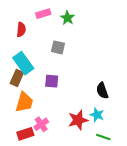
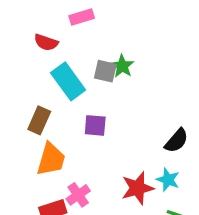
green star: (67, 18) -> (122, 66), moved
red semicircle: (21, 29) -> (46, 42), turned 104
cyan rectangle: (23, 63) -> (68, 81), moved
black semicircle: (102, 91) -> (176, 141), turned -119

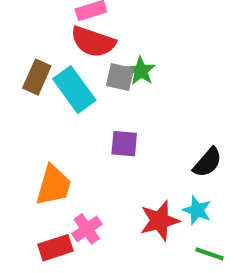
red semicircle: (46, 42) -> (93, 42), moved, size x1.5
brown rectangle: (39, 120) -> (37, 77), moved
purple square: (95, 125) -> (124, 144), moved

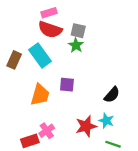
brown rectangle: (37, 77) -> (14, 60), moved
gray square: (120, 77) -> (78, 31), moved
orange trapezoid: (53, 185) -> (40, 95), moved

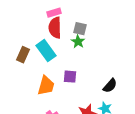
red semicircle: (50, 30) -> (55, 28), turned 70

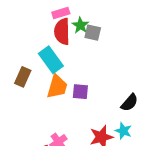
green star: (78, 42) -> (80, 25), moved
brown rectangle: (23, 55) -> (23, 77), moved
orange trapezoid: (46, 86) -> (57, 87), moved

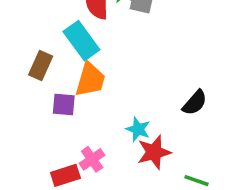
purple square: (80, 92) -> (64, 104), moved
cyan star: (123, 131) -> (138, 129), moved

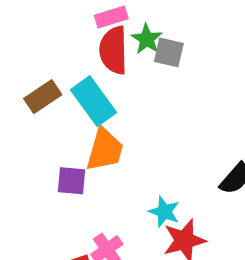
brown rectangle: (41, 65) -> (43, 97), moved, turned 32

